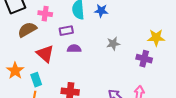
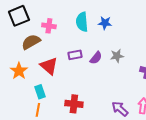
purple rectangle: (66, 31) -> (75, 55), moved
purple semicircle: (74, 49) -> (96, 58), moved, turned 128
orange star: (15, 71) -> (19, 71), moved

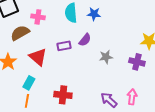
gray star: (117, 56) -> (106, 57), moved
purple semicircle: (96, 58) -> (85, 40), moved
cyan rectangle: (40, 92) -> (29, 83), turned 48

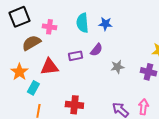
red triangle: (38, 57) -> (49, 67), turned -48
cyan rectangle: (29, 83) -> (33, 88), moved

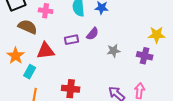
brown semicircle: (31, 43) -> (28, 27), turned 54

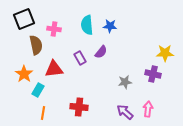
brown semicircle: (28, 27) -> (36, 45), turned 54
purple rectangle: (72, 40) -> (80, 58), turned 72
gray star: (114, 51) -> (125, 82), moved

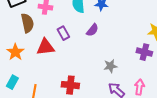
purple rectangle: (80, 58) -> (63, 33), moved
gray star: (125, 82) -> (110, 66), moved
cyan rectangle: (38, 90) -> (12, 82), moved

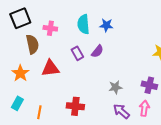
purple rectangle: (63, 33) -> (77, 53), moved
purple cross: (144, 52) -> (149, 85), moved

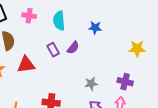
blue star: (106, 25) -> (95, 28), moved
pink cross: (50, 28) -> (29, 16), moved

